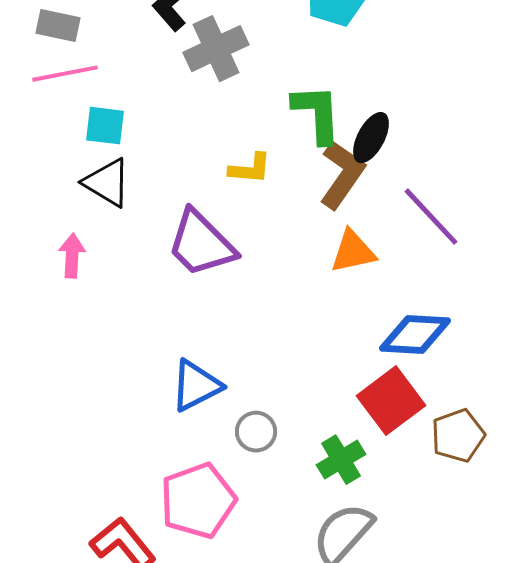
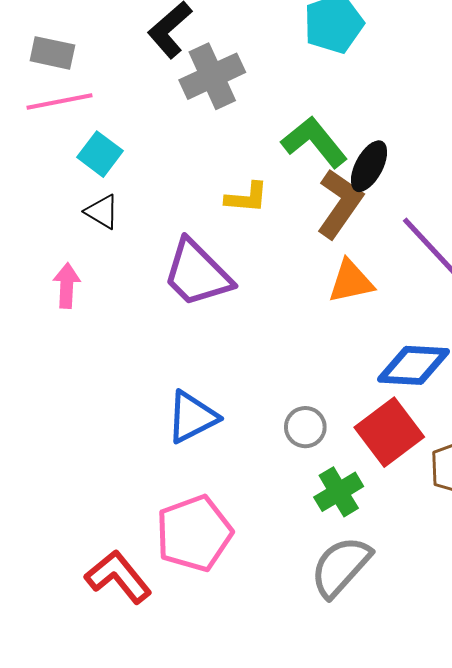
green L-shape: (317, 114) -> (314, 142), turned -36
cyan square: (105, 126) -> (100, 154), turned 30
black triangle: (107, 183) -> (102, 212), size x0.7
gray circle: (256, 432) -> (305, 427), moved

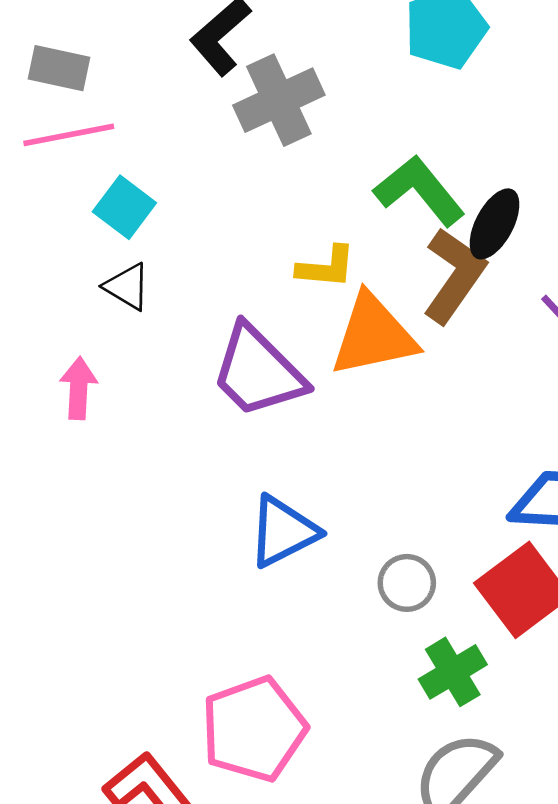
orange triangle: (351, 281) -> (373, 335), moved, size x1.4
blue triangle: (192, 417) -> (283, 531), moved

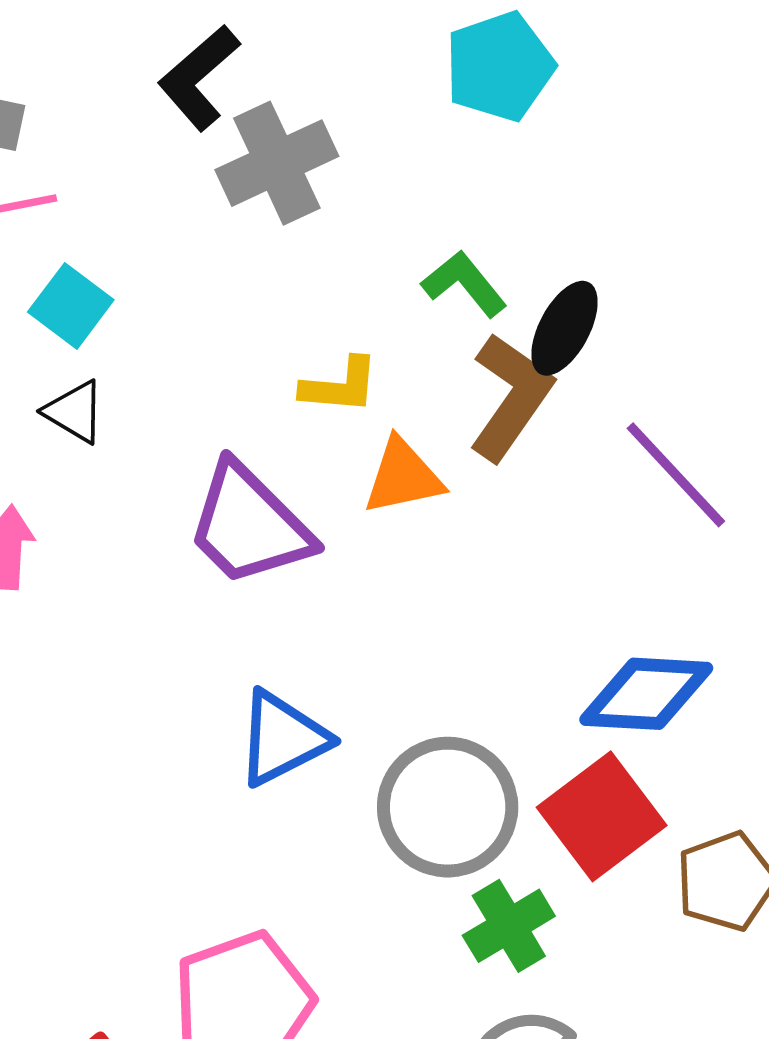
green L-shape: (419, 191) -> (464, 284), size x0.7
orange triangle: (373, 335) -> (403, 477), size x0.7
gray circle: (407, 583) -> (448, 807), size x1.8

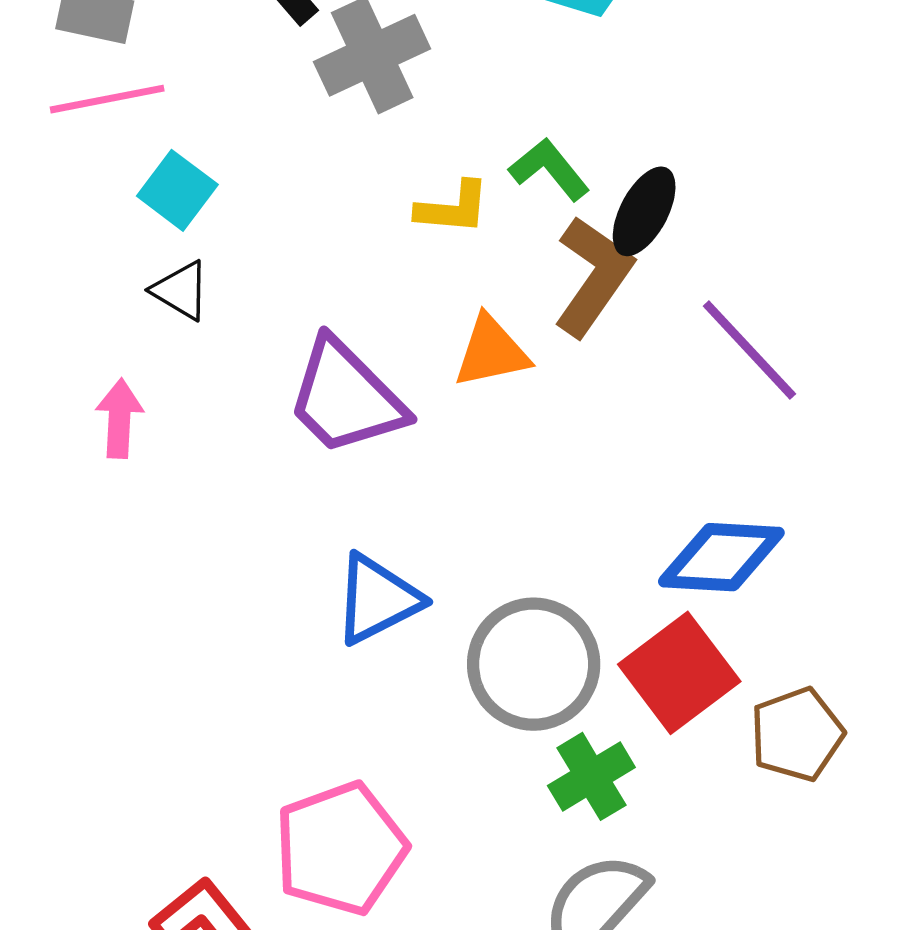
yellow L-shape: (340, 386) -> (453, 208), moved

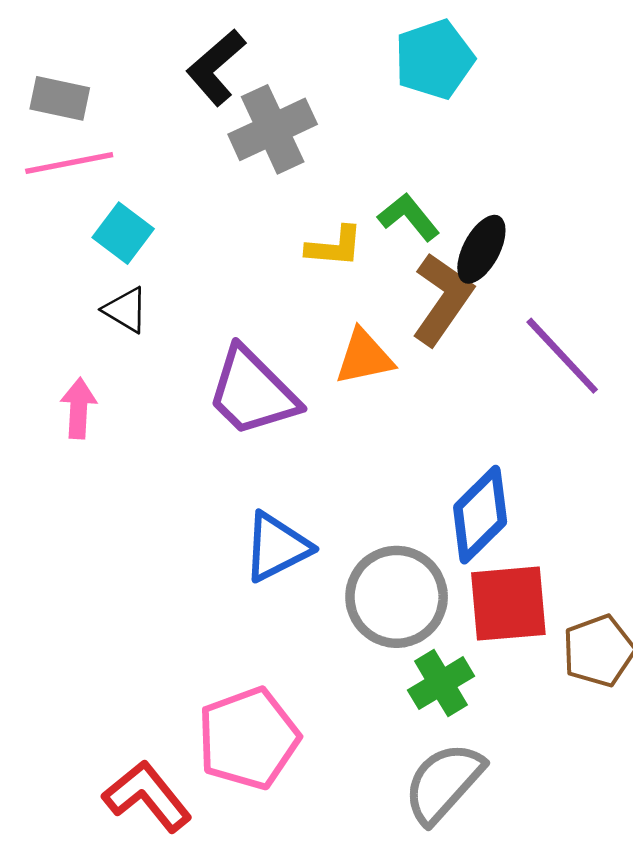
blue diamond: (721, 557) -> (480, 515), moved, turned -48
red square: (679, 673) -> (508, 604), turned 32

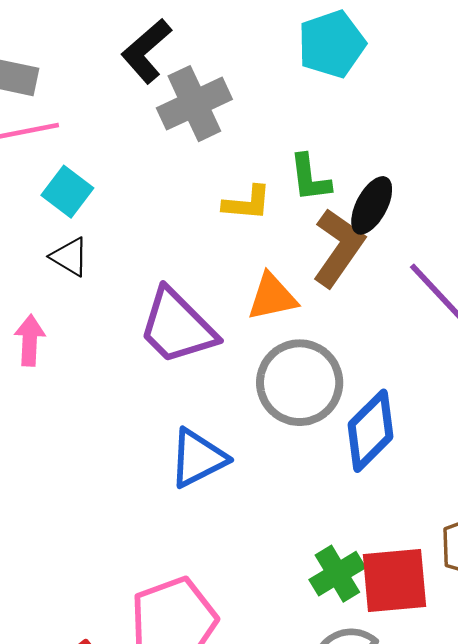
green L-shape: (409, 217) -> (310, 178), turned -148
gray circle: (397, 597) -> (300, 383), moved
red square: (508, 604) -> (395, 581), moved

